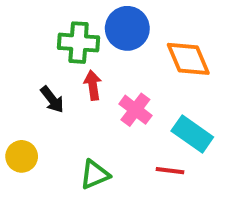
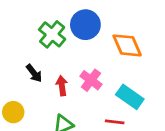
green cross: (79, 43) -> (52, 34), turned 36
red arrow: (93, 85) -> (62, 86), moved

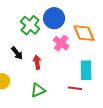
pink cross: (91, 80) -> (61, 43), moved
cyan rectangle: (130, 97) -> (86, 70), turned 54

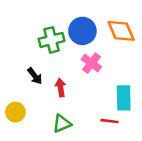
green cross: (30, 25) -> (52, 40), turned 36
orange diamond: (84, 33) -> (121, 31), moved

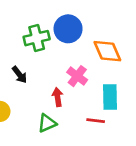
orange diamond: (121, 31) -> (107, 51), moved
pink cross: (91, 63) -> (77, 76), moved
red arrow: (61, 88) -> (58, 97), moved

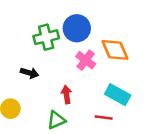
black arrow: (20, 75) -> (30, 73), turned -36
pink cross: (77, 76) -> (86, 60), moved
cyan rectangle: (110, 97) -> (118, 95), turned -60

